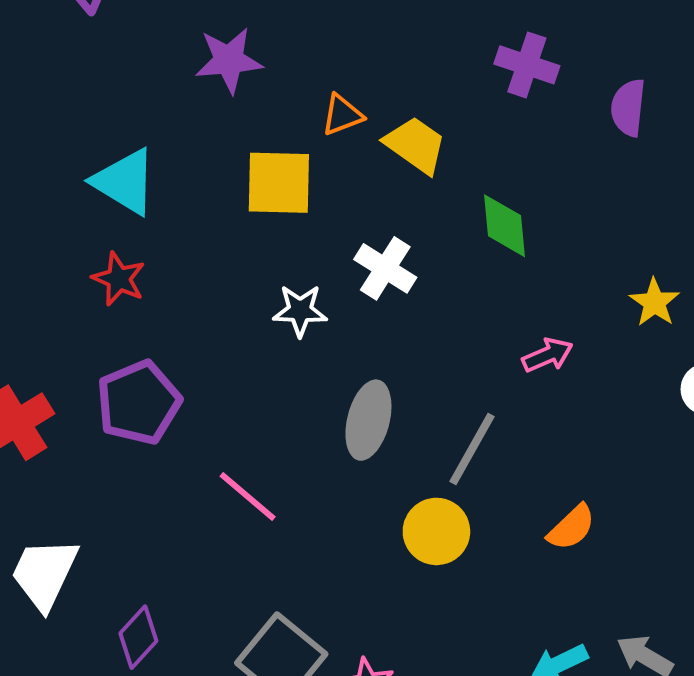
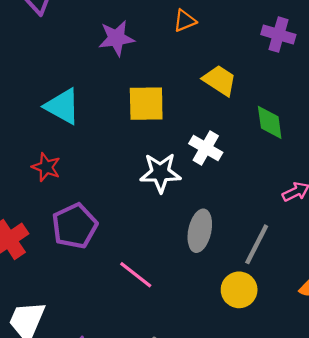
orange triangle: (342, 115) -> (185, 21), moved
red star: (119, 279) -> (46, 167), moved
white star: (300, 311) -> (160, 173), size x1.4

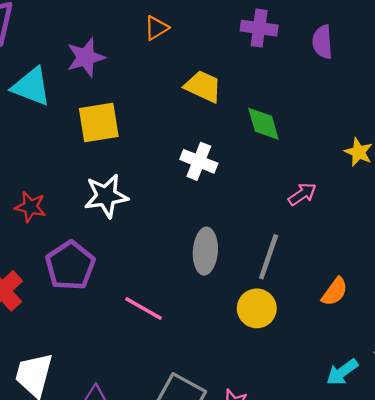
yellow square: (146, 104) -> (99, 123), moved
cyan triangle: (62, 106) -> (31, 87), moved
white star: (160, 173) -> (106, 196), moved

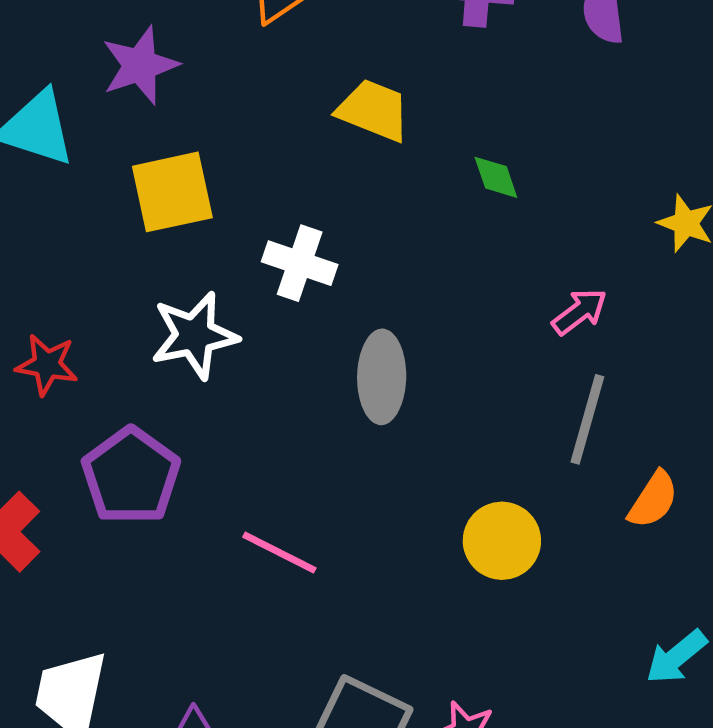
green diamond: (263, 124) -> (496, 177), size x0.7
white cross: (199, 161) -> (300, 263), moved
gray ellipse: (205, 251) -> (382, 377), moved
gray line: (269, 257) -> (587, 419), moved

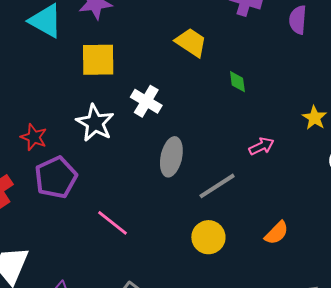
white star: (194, 335) -> (95, 123), turned 30
red star: (47, 365) -> (34, 137), moved
gray line: (587, 419) -> (217, 186), moved, turned 30

